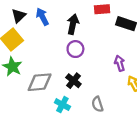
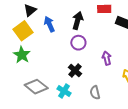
blue arrow: (42, 17) -> (49, 24), moved
purple arrow: (120, 63) -> (107, 58), moved
gray diamond: (40, 82) -> (36, 87), moved, turned 40

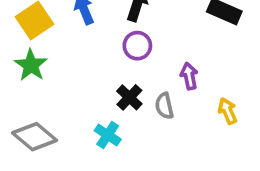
gray diamond: (36, 87) -> (35, 137), moved
gray semicircle: (95, 93) -> (164, 106), moved

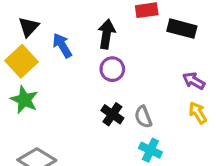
purple arrow: (189, 76) -> (194, 81), moved, turned -40
cyan cross: (108, 135) -> (150, 150), moved

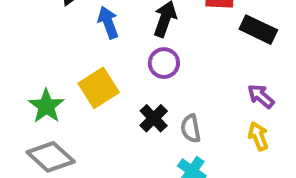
yellow square: (21, 61) -> (99, 88), moved
green star: (24, 100) -> (46, 106), moved

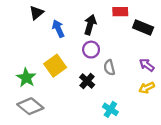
gray semicircle: (191, 129) -> (109, 68), moved
yellow arrow: (258, 136) -> (147, 88), turned -91

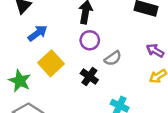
blue arrow: (58, 29) -> (38, 33), moved, turned 84
gray semicircle: (109, 68) -> (113, 58), turned -105

